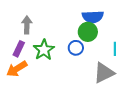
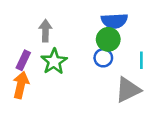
gray arrow: (27, 25) -> (45, 31), moved
blue circle: (76, 48) -> (103, 58), moved
orange arrow: (17, 69) -> (21, 85), turned 135

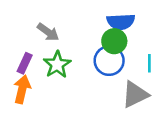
gray arrow: (45, 31) -> (48, 32), turned 125
blue circle: (103, 58) -> (109, 61), size x1.5

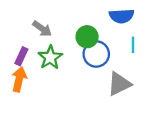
blue semicircle: (121, 22) -> (122, 16), moved
green circle: (114, 41) -> (87, 37), moved
cyan line: (149, 63) -> (133, 45), moved

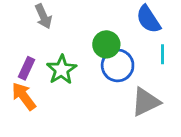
blue semicircle: (122, 16) -> (148, 19), turned 60
gray arrow: (42, 29) -> (43, 16), moved, turned 30
orange arrow: (19, 79) -> (24, 96), turned -50

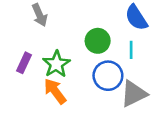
cyan line: (162, 54) -> (131, 50), moved
blue circle: (118, 65) -> (108, 76), moved
orange arrow: (24, 96) -> (55, 91), moved

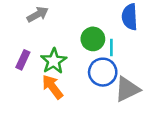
gray arrow: (40, 15) -> (38, 14), turned -95
blue semicircle: (136, 18) -> (130, 17), turned 30
cyan line: (131, 50) -> (111, 48), moved

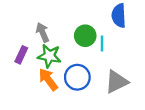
gray arrow: (38, 14) -> (43, 32), moved, turned -84
green star: (54, 61) -> (49, 56), turned -30
blue circle: (103, 72) -> (77, 77), moved

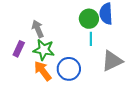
green circle: (85, 36) -> (89, 19), moved
gray triangle: (117, 82) -> (112, 61), moved

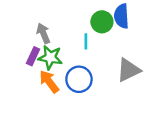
cyan line: (91, 39) -> (86, 41), moved
purple rectangle: (19, 49) -> (33, 56), moved

